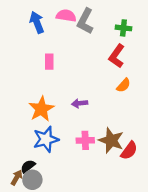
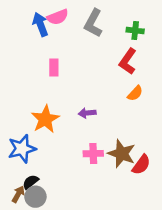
pink semicircle: (66, 16) -> (58, 17), moved, turned 150
blue star: (46, 139) -> (22, 149), moved

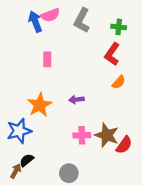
gray circle: (35, 197) -> (69, 173), moved

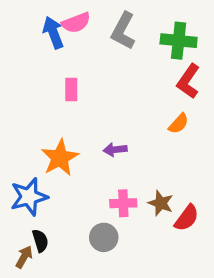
green cross: (119, 27) -> (179, 41), size x1.5
red L-shape: (112, 54) -> (188, 81), moved
brown star: (107, 135) -> (161, 203), size x0.7
black semicircle: (27, 160) -> (40, 241), turned 112
gray circle: (69, 173) -> (104, 237), moved

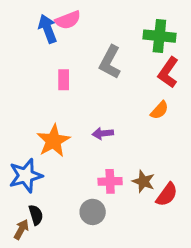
gray L-shape: (123, 31) -> (110, 62), moved

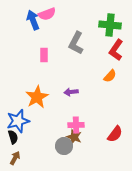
brown star: (143, 181) -> (74, 137), moved
black semicircle: (36, 215) -> (13, 137), moved

